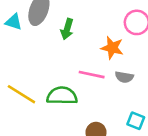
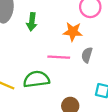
gray semicircle: (124, 77) -> (87, 55), turned 105

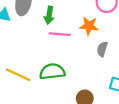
pink line: (59, 57) -> (60, 34), moved

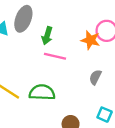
orange star: (89, 26) -> (90, 40), moved

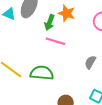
orange star: (90, 40) -> (67, 13), moved

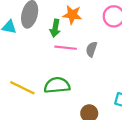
gray semicircle: (90, 62) -> (91, 49), moved

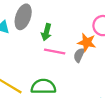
orange star: (72, 15) -> (87, 42), moved

